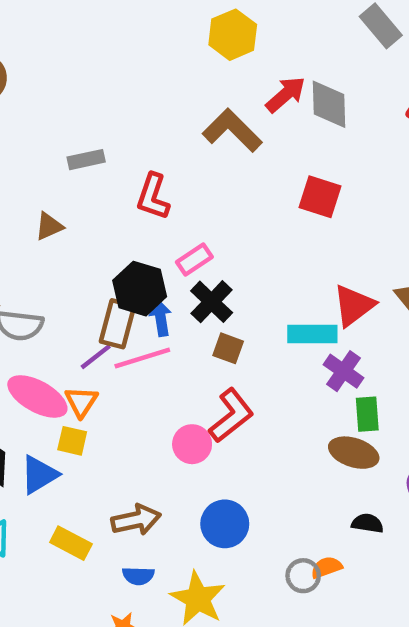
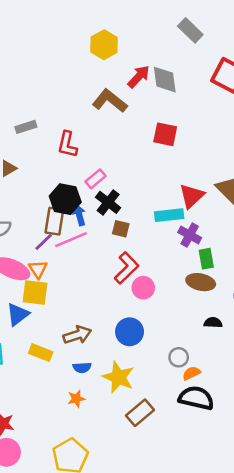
yellow square: (72, 441) -> (35, 292), size x1.5
pink circle: (192, 444) -> (143, 288), moved
orange semicircle: (326, 567) -> (191, 373), moved

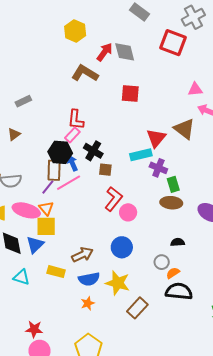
red L-shape: (67, 144) -> (76, 120), moved
pink rectangle: (95, 179) -> (72, 135), moved
black semicircle: (213, 323) -> (178, 242), moved
blue semicircle: (82, 368) -> (89, 279), size x1.5

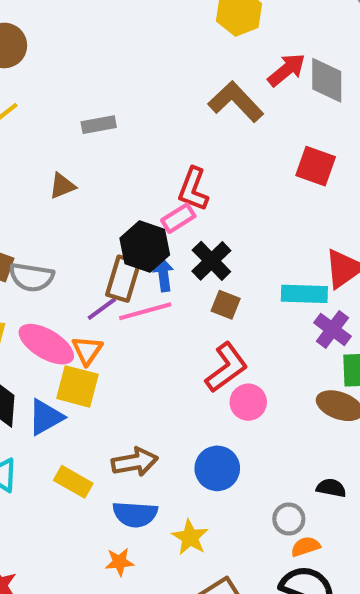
yellow star: (118, 283) -> (190, 537), size x0.7

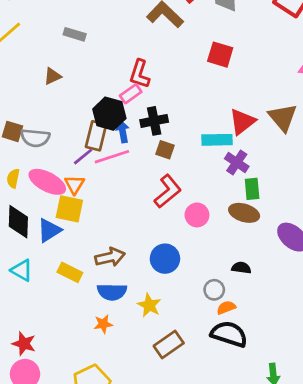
gray rectangle: (99, 125) -> (75, 34), turned 30
black cross: (211, 261) -> (154, 121), turned 36
pink circle: (248, 402) -> (197, 215), moved

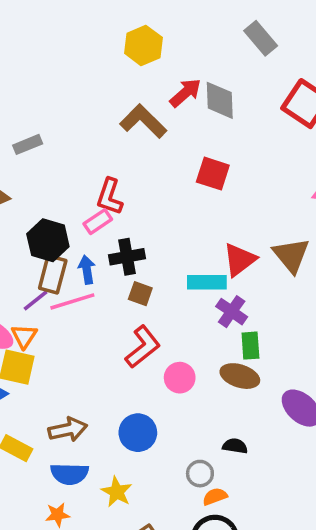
gray rectangle: (75, 34) -> (28, 144), turned -40
black hexagon: (109, 114) -> (48, 240), moved

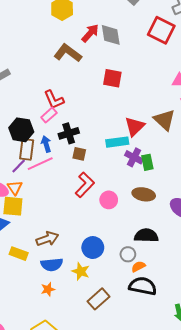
red L-shape: (110, 197) -> (54, 100), turned -35
green rectangle: (250, 346) -> (147, 162), moved
blue circle: (138, 433) -> (93, 248), moved
black semicircle: (235, 446) -> (146, 236), size x1.6

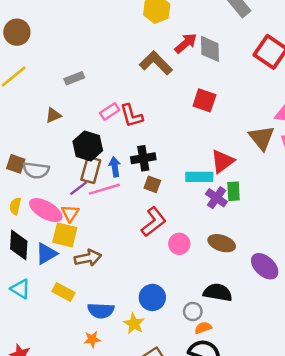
pink rectangle: (49, 115) -> (110, 112), moved
brown triangle: (164, 120) -> (262, 138), moved
green rectangle: (147, 162) -> (233, 191), moved
brown arrow: (47, 239) -> (88, 258), moved

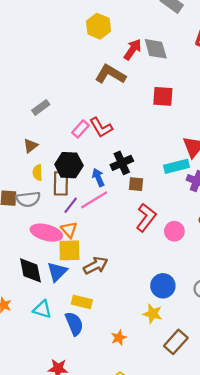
brown rectangle: (91, 170) -> (61, 183), moved
yellow semicircle: (15, 206) -> (38, 173), moved
blue semicircle: (101, 311) -> (74, 324), moved, turned -100

